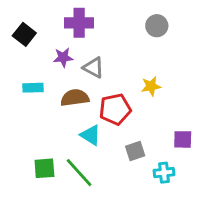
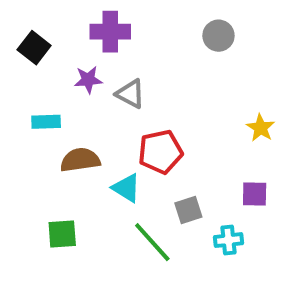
yellow star: (151, 86) -> (261, 128), moved, turned -30
brown semicircle: (75, 98) -> (80, 160), moved
green line: (79, 173) -> (152, 242), moved

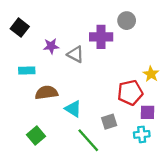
purple cross: (110, 32) -> (101, 37), moved
red pentagon: (160, 152) -> (130, 93), moved
green square: (62, 234) -> (36, 136), turned -36
cyan cross: (229, 240) -> (142, 134), moved

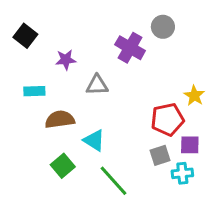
purple cross: (101, 37) -> (130, 48), turned 30
gray triangle: (76, 54) -> (97, 85), moved, turned -30
gray square: (109, 122) -> (160, 155), moved
green square: (36, 136) -> (63, 166), moved

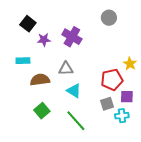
black square: (25, 36) -> (28, 24), moved
purple cross: (130, 48) -> (72, 37), moved
gray triangle: (97, 85) -> (66, 69), moved
cyan triangle: (94, 140) -> (74, 91), moved

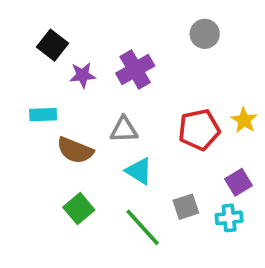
purple cross: (72, 37) -> (135, 70), turned 30
brown semicircle: (40, 80) -> (75, 150), turned -150
red pentagon: (112, 80) -> (199, 130), moved
purple square: (127, 97) -> (238, 182), turned -32
gray square: (107, 104) -> (186, 207), moved

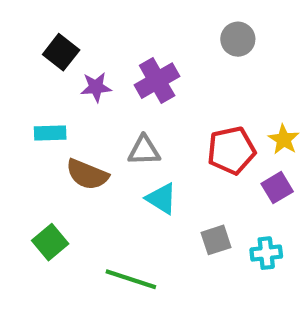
purple square: (238, 182) -> (277, 188), moved
green square: (79, 209) -> (50, 242), moved
green line: (143, 227) -> (131, 279), moved, turned -30

